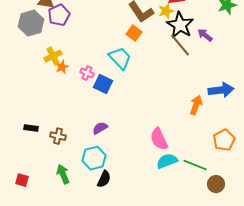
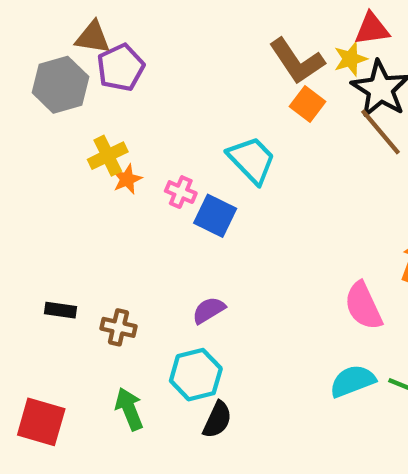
orange square: (134, 33) -> (307, 104), moved
pink semicircle: (159, 139) -> (363, 306), moved
red square: (22, 180) -> (41, 422), size x1.6

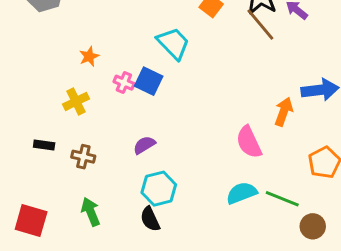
yellow cross: (108, 156) -> (76, 101), moved
pink cross: (181, 192) -> (124, 83), moved
cyan hexagon: (196, 375) -> (159, 189), moved
black semicircle: (217, 420) -> (150, 219), turned 130

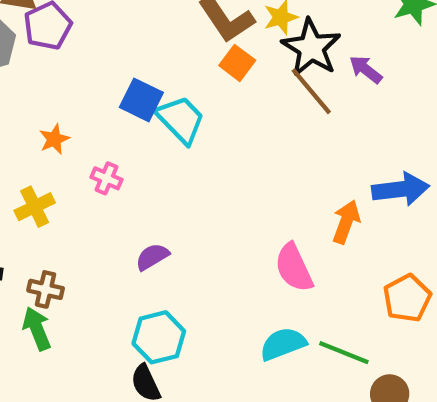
blue square: (149, 81) -> (141, 100), moved
purple semicircle: (144, 145) -> (152, 257), moved
green arrow: (91, 212) -> (37, 329), moved

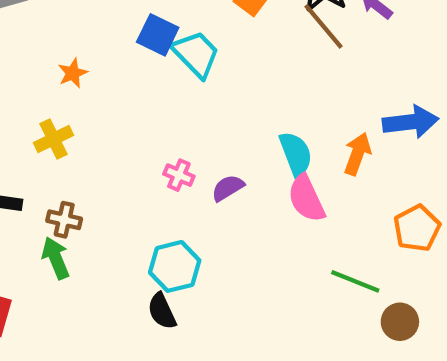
pink cross: (107, 178) -> (179, 175), moved
purple semicircle: (152, 257) -> (228, 188), moved
cyan semicircle: (283, 344) -> (296, 154), moved, turned 90

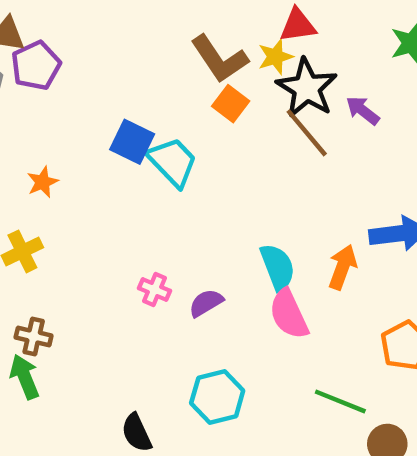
cyan hexagon: (175, 266) -> (217, 397), moved

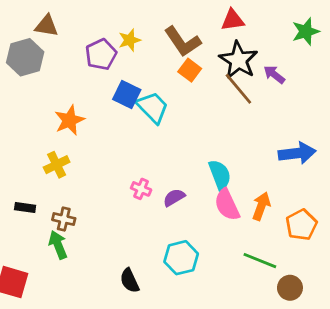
yellow star: (275, 57) -> (130, 40), moved
purple pentagon: (36, 66) -> (101, 54), moved
orange star: (43, 182) -> (69, 120), size x1.5
orange arrow: (343, 267) -> (261, 206), moved

